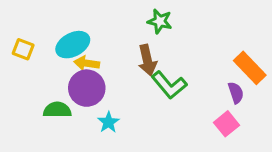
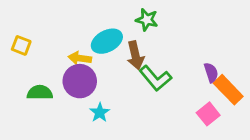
cyan ellipse: (73, 45) -> (107, 41), moved
orange rectangle: (250, 68) -> (228, 90), moved
purple semicircle: (236, 93) -> (211, 73), moved
green semicircle: (57, 110) -> (40, 93), moved

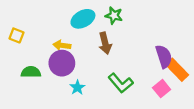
cyan ellipse: (107, 41) -> (83, 19), moved
purple semicircle: (211, 73) -> (164, 56), size x1.5
green L-shape: (155, 78) -> (121, 83), moved

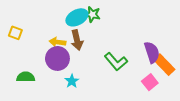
green star: (114, 15) -> (92, 14), moved
brown arrow: (105, 43) -> (77, 40), moved
green semicircle: (31, 72) -> (26, 77), moved
green L-shape: (121, 83) -> (116, 62), moved

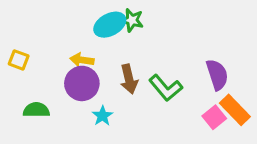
yellow square: (15, 33) -> (19, 60), moved
brown arrow: (77, 40) -> (129, 79), moved
orange rectangle: (164, 65) -> (235, 110), moved

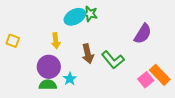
yellow arrow: (82, 60) -> (56, 41), turned -105
purple semicircle: (217, 75) -> (143, 34), moved, turned 50
purple circle: (82, 83) -> (49, 67), moved
green semicircle: (36, 110) -> (48, 85), moved

